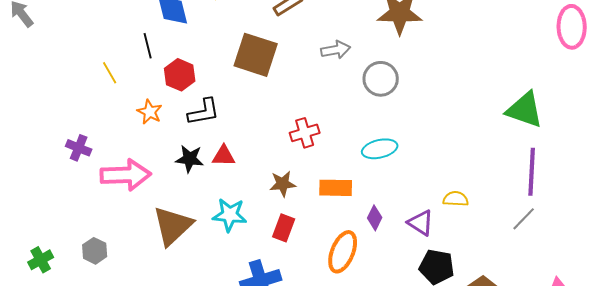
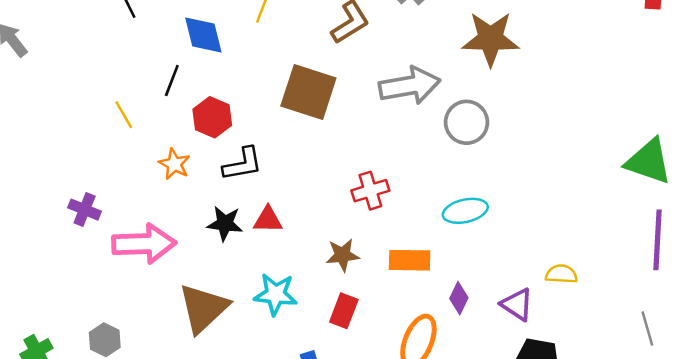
black line: (148, 46) -> (172, 81), turned 35
gray arrow: (336, 50) -> (410, 86), size x1.6
gray line: (524, 219) -> (647, 328), moved, turned -60

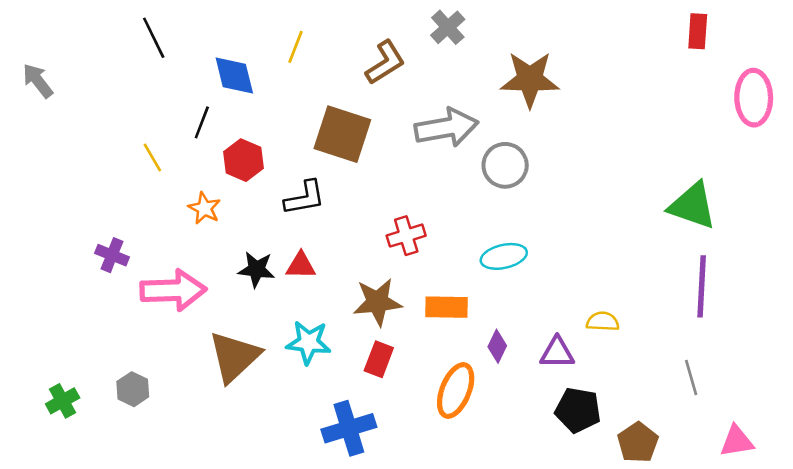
black L-shape: (243, 164) -> (305, 198), moved
brown star: (343, 255) -> (378, 302), size x1.4
purple triangle: (517, 304) -> (557, 353), turned -33

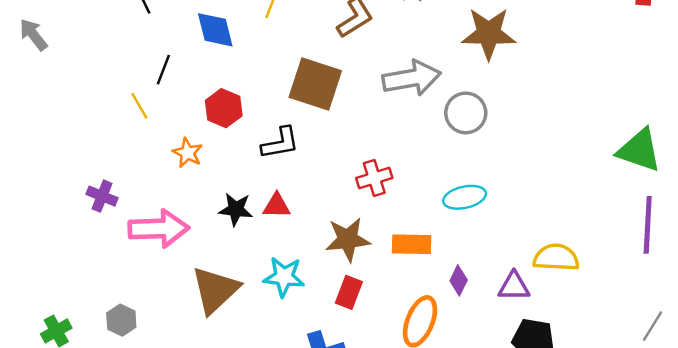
black line: (202, 122) -> (163, 70), moved
yellow semicircle: (603, 321) -> (556, 257), size x1.5
gray line: (691, 377) -> (652, 326), moved, turned 48

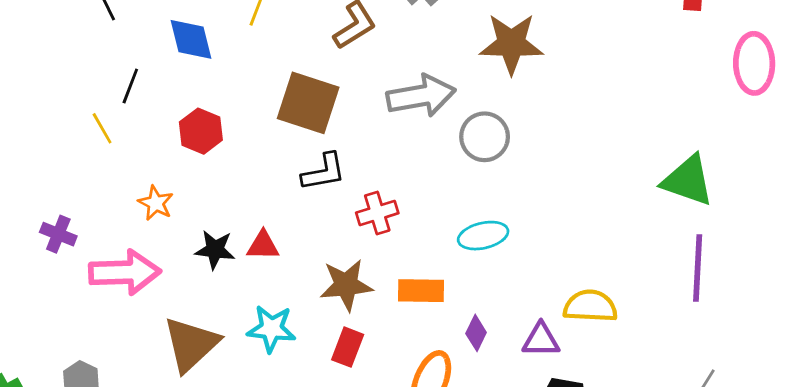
black L-shape: (280, 143) -> (324, 172), moved
orange star: (188, 153) -> (156, 203), moved

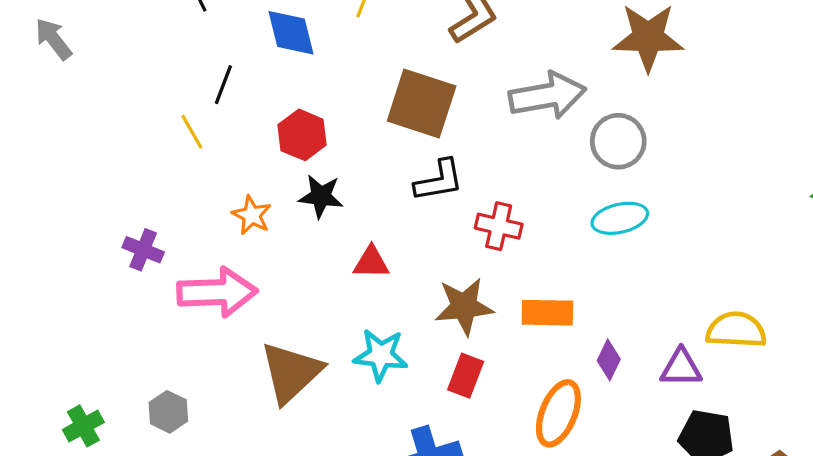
red cross: (377, 213) -> (499, 226), turned 30
cyan ellipse: (483, 236) -> (620, 218), moved
black star: (215, 250) -> (321, 196), moved

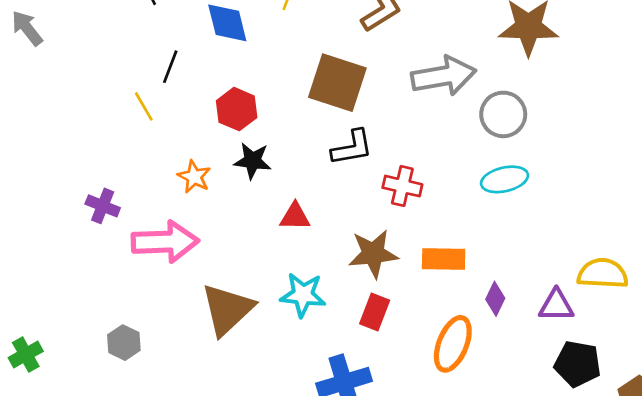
green cross: (83, 426) -> (26, 354), moved

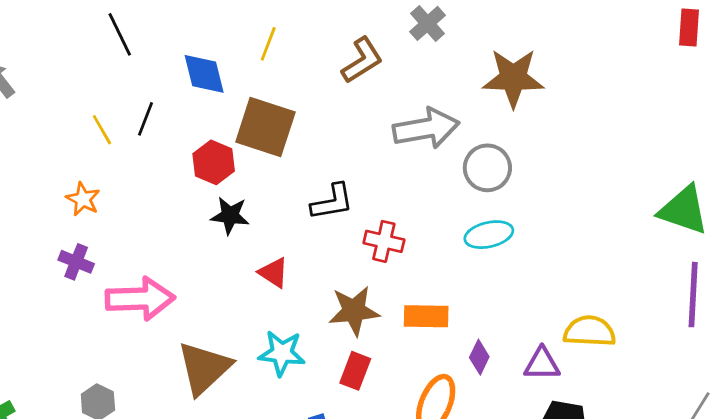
brown square: (337, 83) -> (265, 127), moved
yellow line: (144, 106) -> (102, 130), moved
orange star: (194, 177) -> (83, 199), moved
red triangle: (295, 217) -> (274, 273), turned 32

